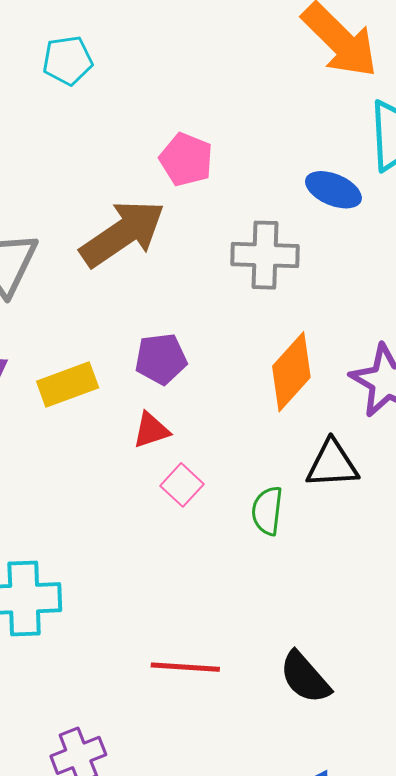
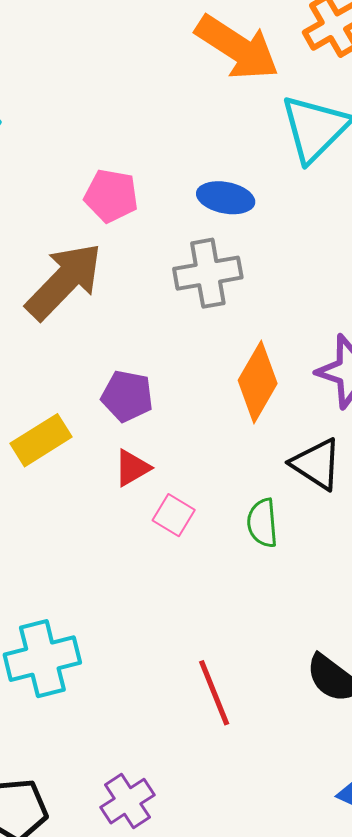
blue ellipse: (333, 190) -> (226, 198), moved
purple pentagon: (161, 359) -> (127, 396), turned 30
black triangle: (332, 464) -> (316, 464), turned 48
red line: (185, 667) -> (214, 693), turned 76

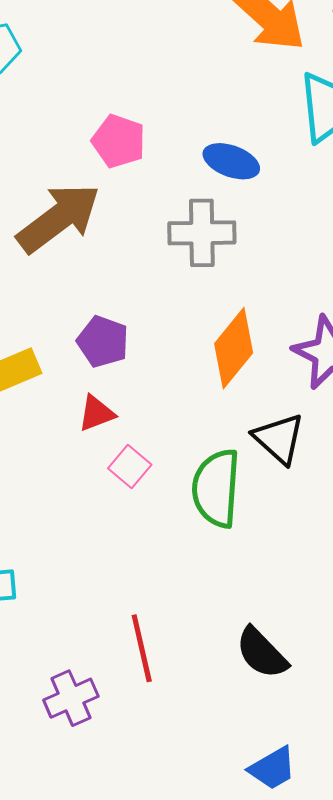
green semicircle: (262, 523) -> (216, 488), size x1.6
purple cross: (127, 801) -> (71, 698), moved

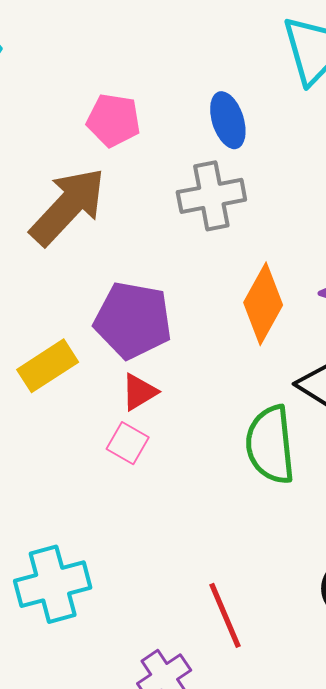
blue ellipse: (231, 161) -> (228, 120), turned 62
purple pentagon: (103, 342) -> (133, 320), size x1.5
pink square: (130, 466) -> (128, 443), moved

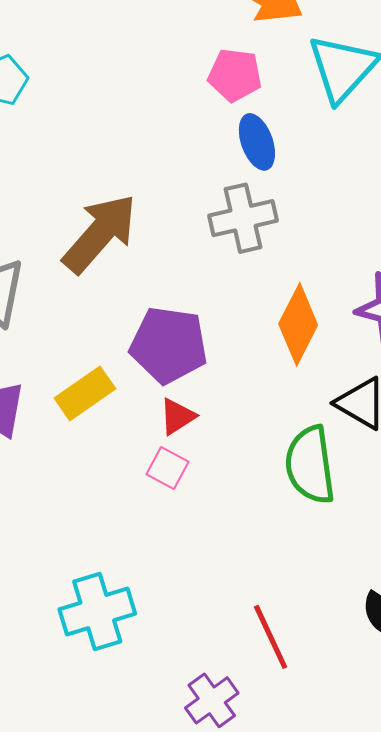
pink pentagon: (113, 120) -> (235, 75), moved

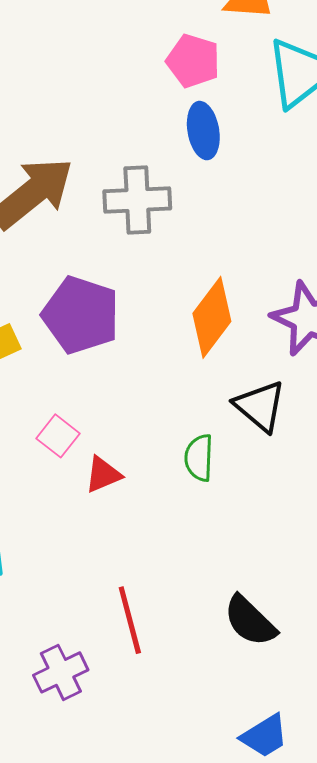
gray cross: (243, 218) -> (137, 200), moved
red triangle: (177, 416) -> (103, 474), moved
green semicircle: (310, 465) -> (199, 458), size x0.6

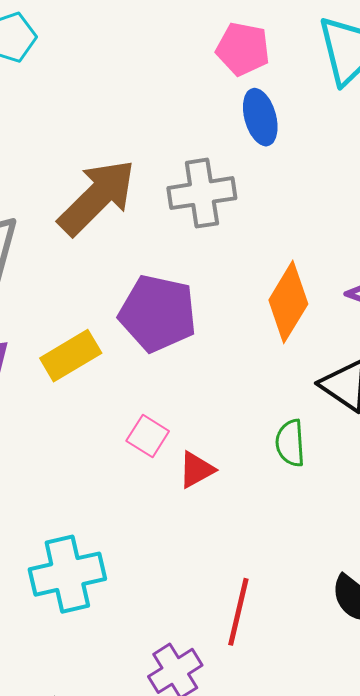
red line: (130, 620) -> (238, 612), turned 34

